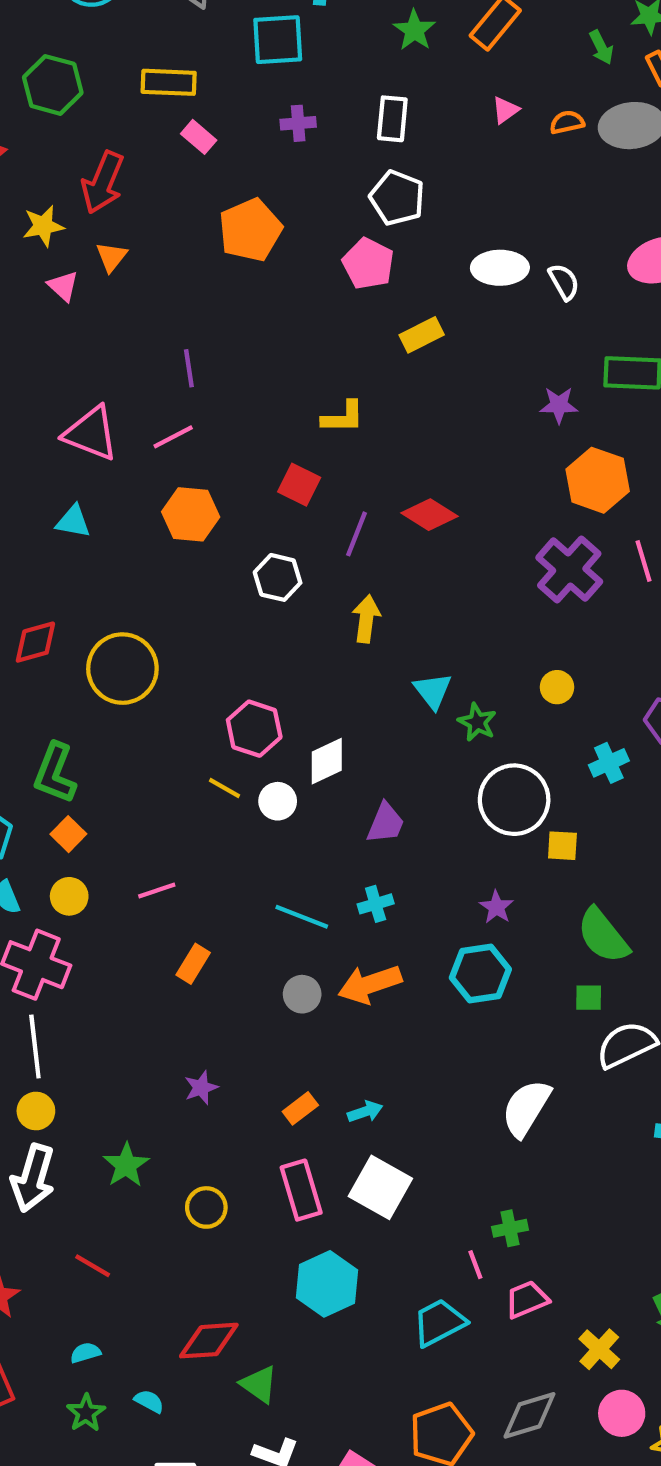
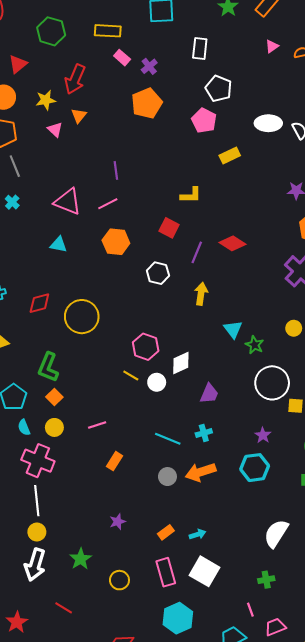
white rectangle: (392, 119) -> (200, 49), moved
purple cross: (298, 123) -> (149, 66), moved, turned -35
green cross: (510, 1228) -> (266, 580), moved

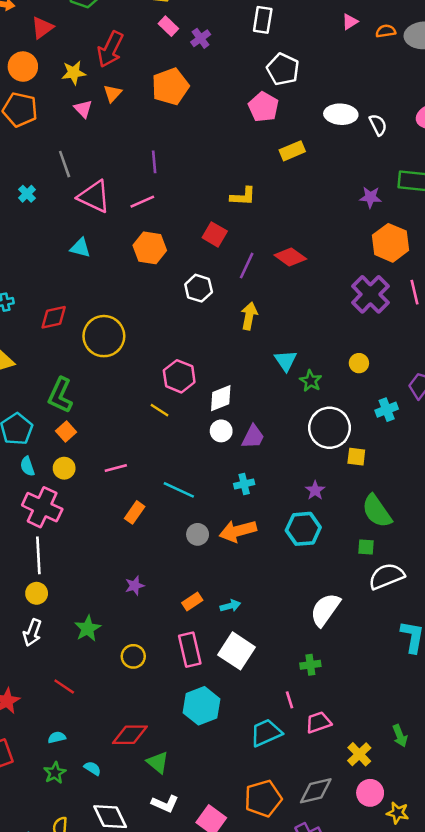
orange pentagon: (147, 103) -> (170, 87), moved
gray line: (15, 166) -> (65, 164), moved
white circle: (157, 382) -> (221, 431), moved
cyan line: (168, 439) -> (179, 490), moved
white arrow: (35, 565) -> (32, 633), size x0.7

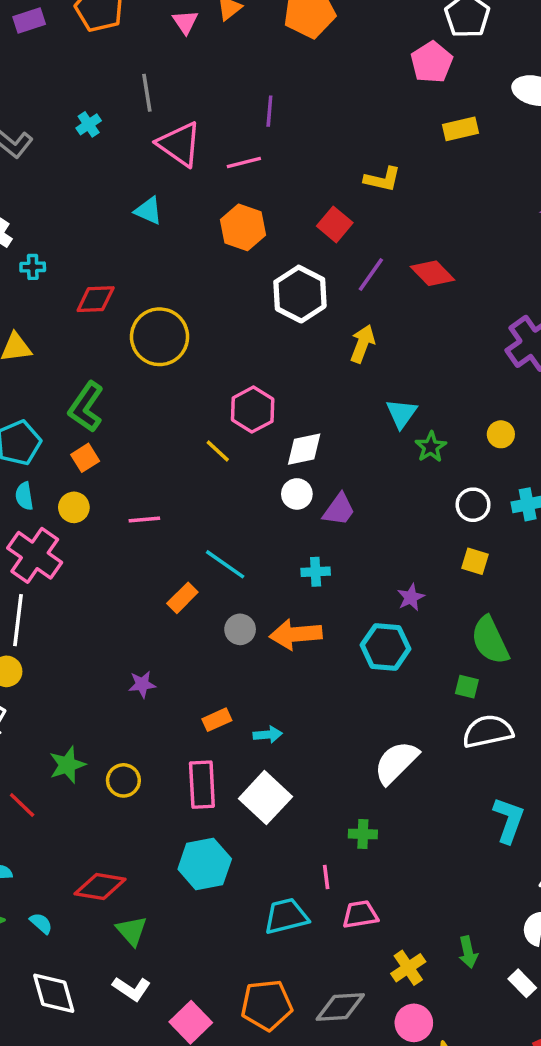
white hexagon: (199, 288) -> (300, 294), size x1.4
white circle: (330, 428) -> (473, 505), moved, size x0.6
orange rectangle: (135, 512) -> (182, 598), moved
green star: (88, 628) -> (67, 765), moved

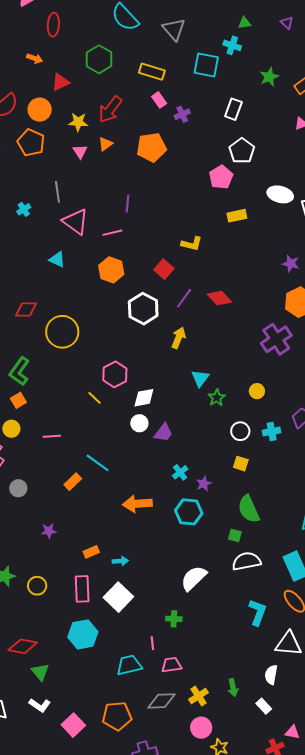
cyan cross: (316, 572) -> (180, 472), moved, turned -35
gray circle: (240, 629) -> (18, 488), moved
gray diamond: (340, 1007) -> (161, 701), moved

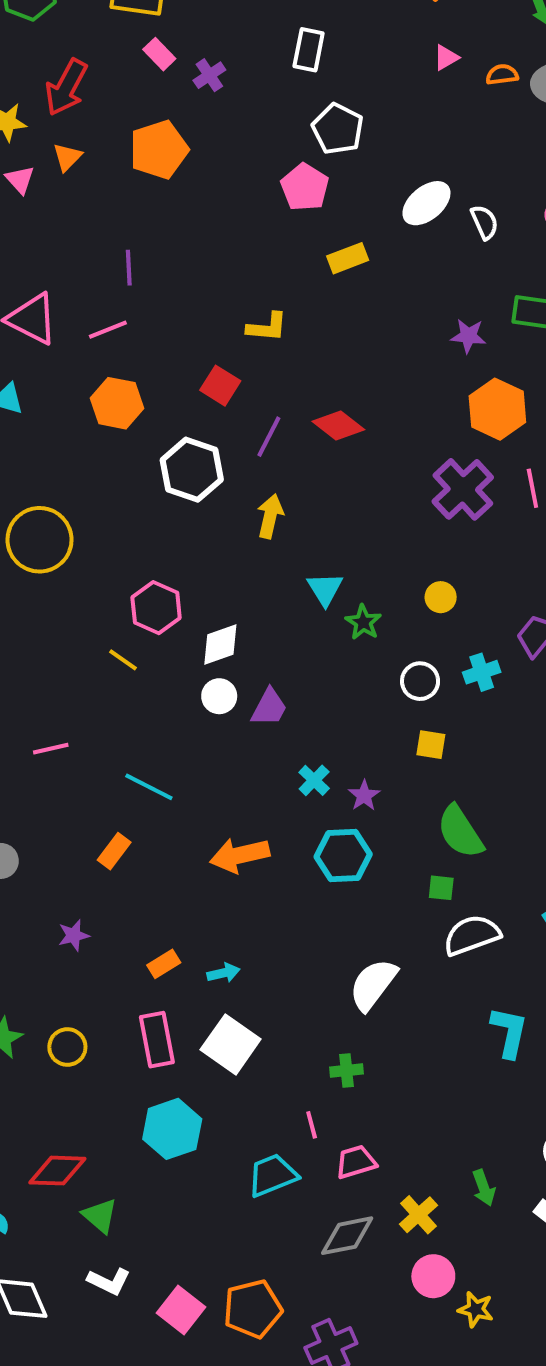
white ellipse: (280, 194) -> (426, 203), turned -45
orange rectangle: (73, 482) -> (114, 851), moved
orange pentagon: (117, 716) -> (253, 1309), moved

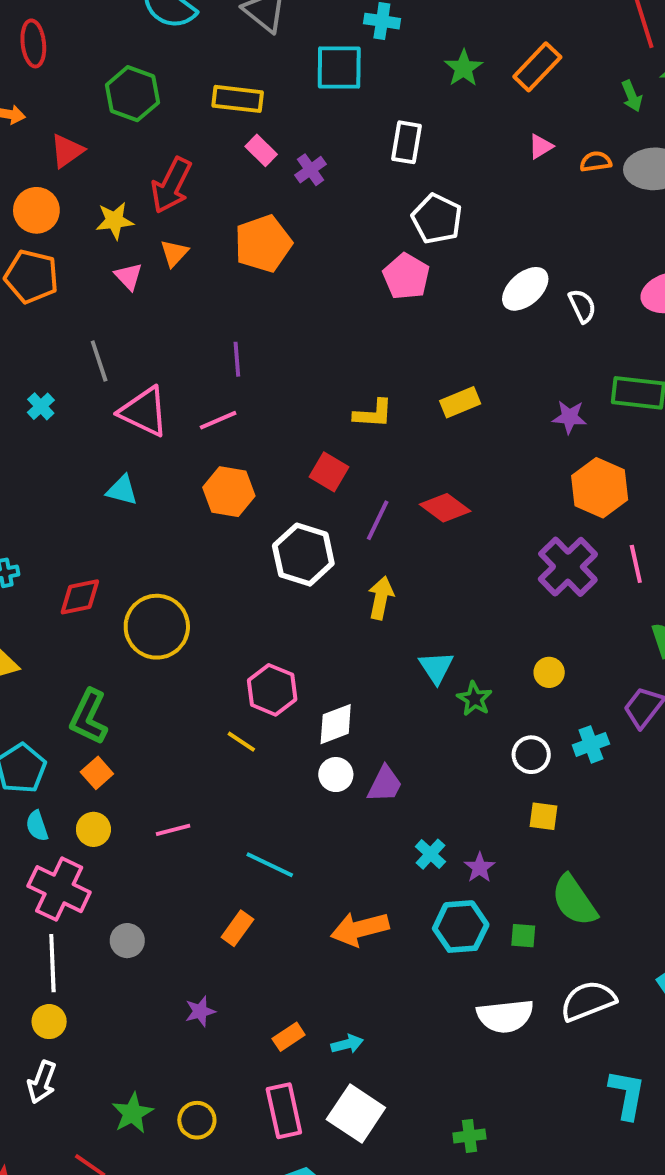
yellow rectangle: (348, 258) -> (460, 402), moved
green square: (441, 888) -> (523, 936), moved
white semicircle: (373, 984) -> (505, 1016), moved, turned -132

